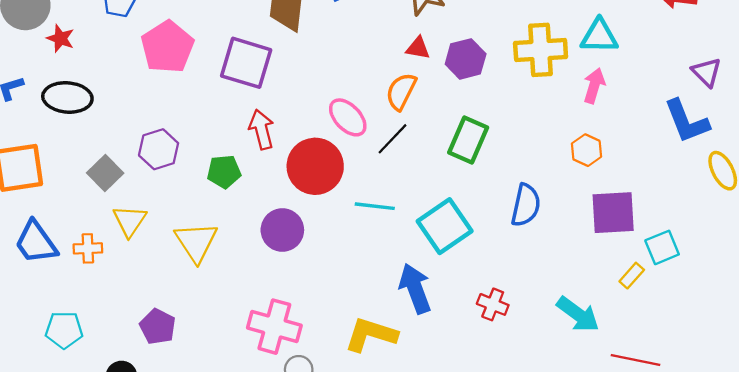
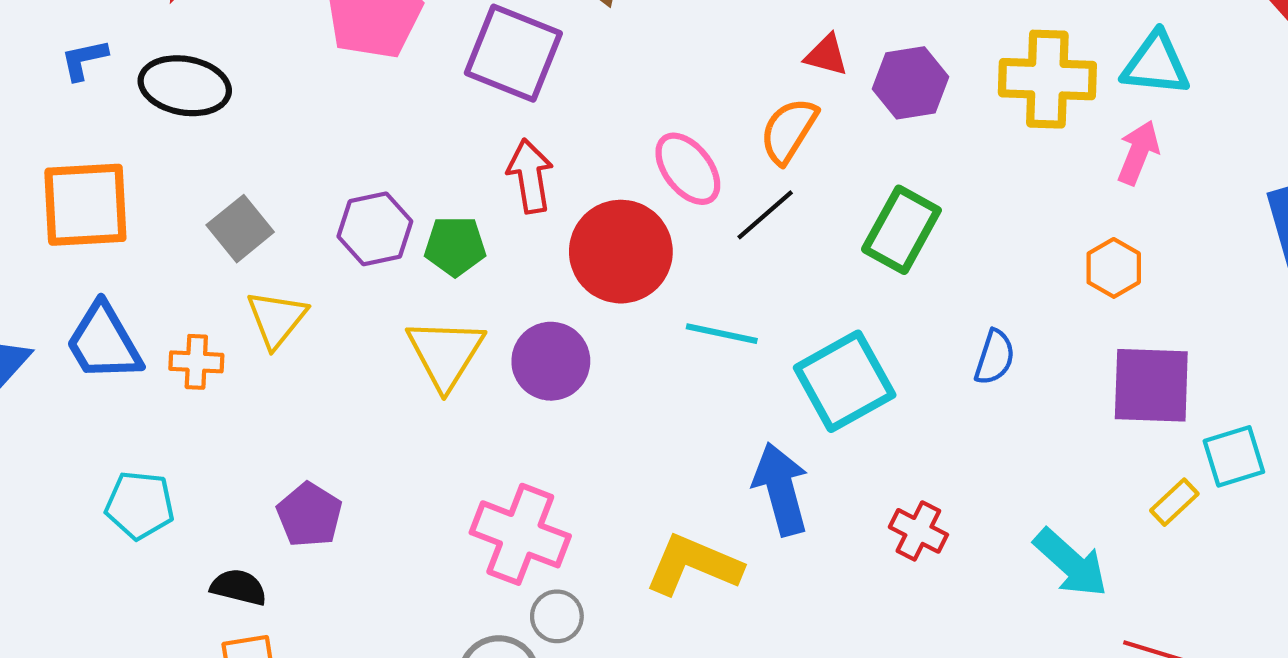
purple hexagon: (159, 149) -> (375, 229), moved
blue semicircle: (526, 205) -> (995, 357), size x0.7
yellow triangle: (196, 242) -> (445, 354), moved

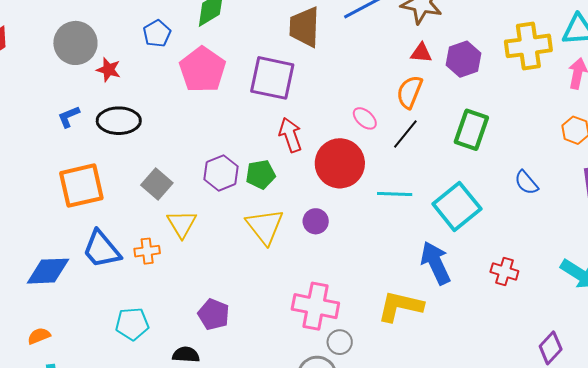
pink ellipse: (688, 169) -> (365, 118), size x0.7
blue semicircle: (995, 357) -> (526, 183), turned 132
purple circle: (551, 361) -> (316, 221), size x0.7

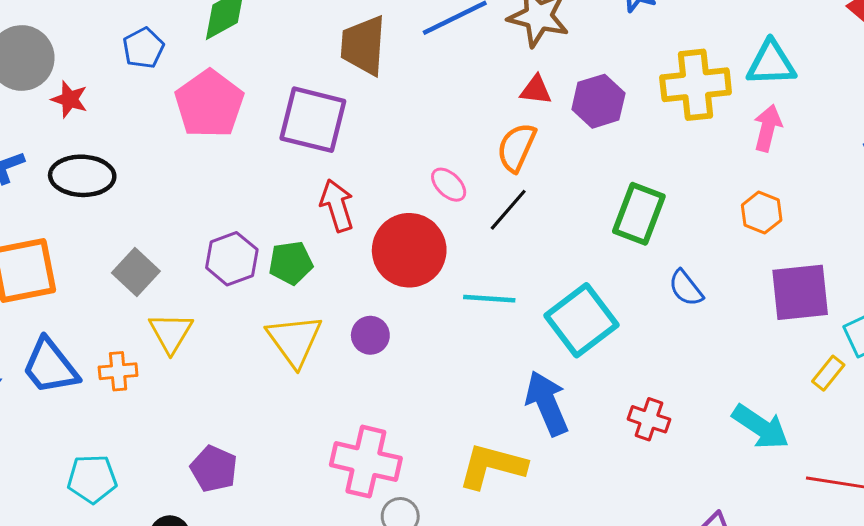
green rectangle: (471, 130) -> (639, 214), moved

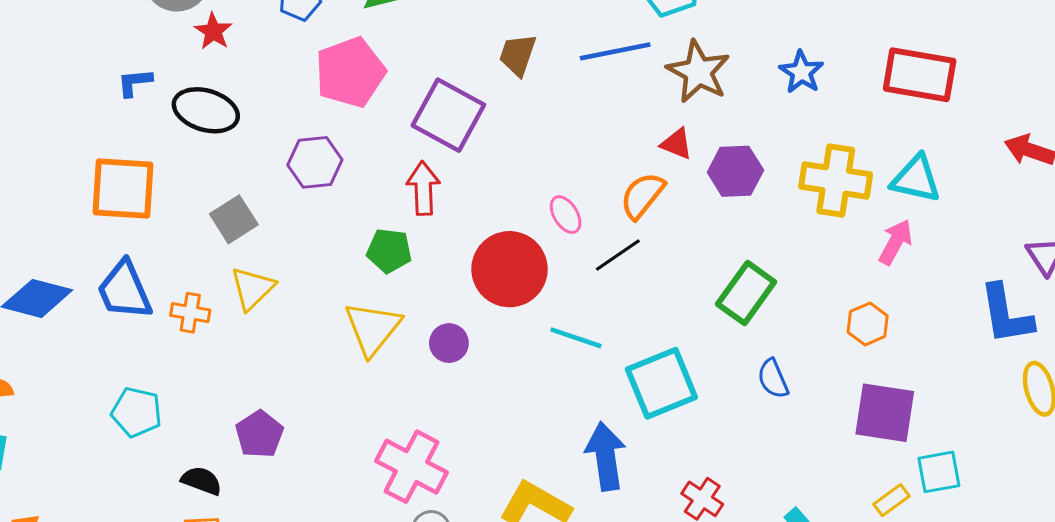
brown trapezoid: (363, 45) -> (518, 55), size x0.7
red arrow: (337, 206) -> (423, 188), moved
purple hexagon: (232, 259) -> (315, 162), moved

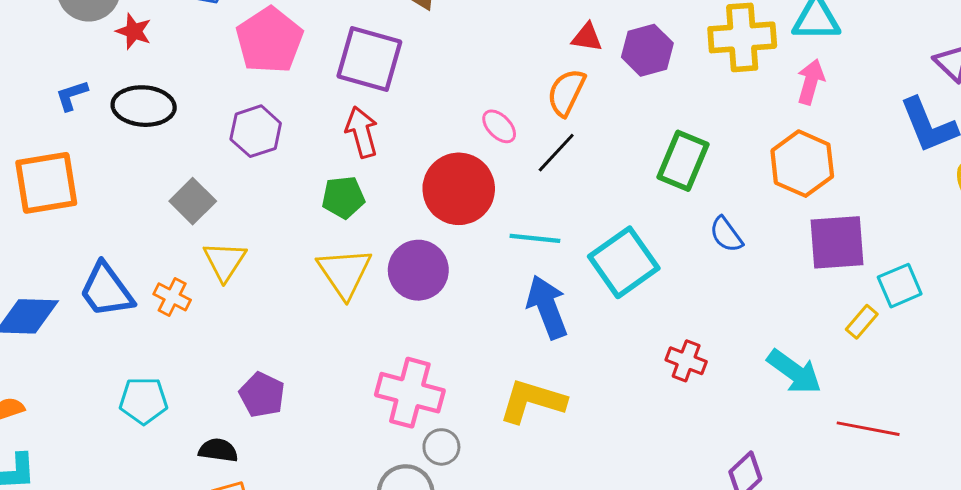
orange square: (123, 188) -> (46, 183), moved
orange cross: (190, 313) -> (172, 297), turned 30
orange hexagon: (868, 324) -> (802, 164), size x1.6
purple circle: (449, 343) -> (418, 270), size x1.6
blue arrow: (606, 456) -> (547, 307), moved

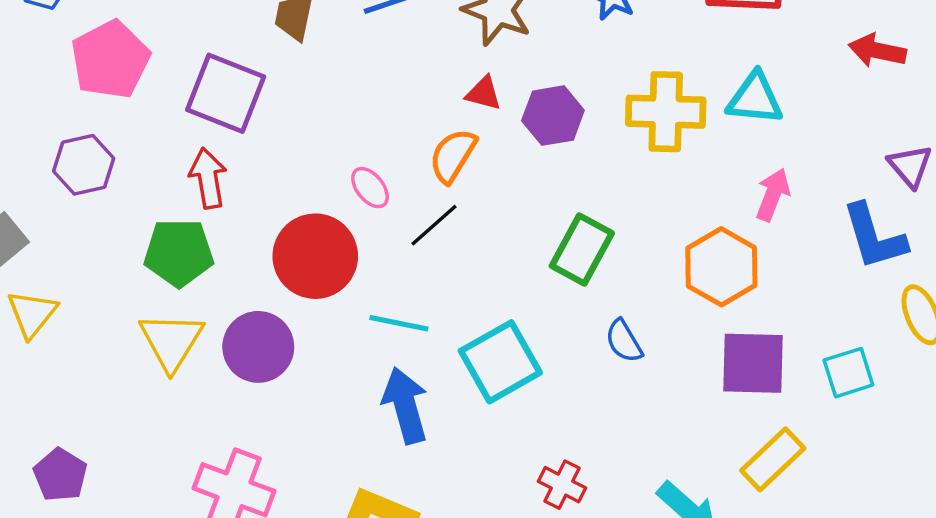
pink arrow: (811, 82) -> (773, 195), moved
green pentagon: (343, 197) -> (179, 253), size x1.4
cyan square: (900, 286) -> (848, 373), moved
yellow rectangle: (862, 322) -> (773, 459), size x1.6

